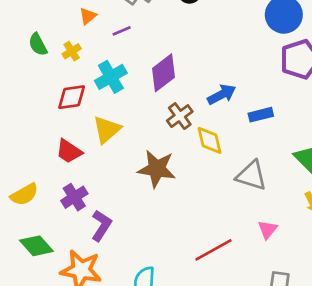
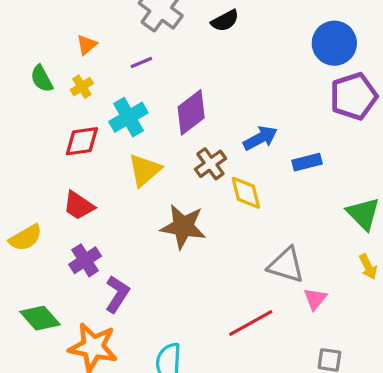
orange triangle: (88, 16) -> (87, 45), moved
yellow triangle: (107, 130) -> (145, 170), moved
gray triangle: (251, 176) -> (286, 265), moved
yellow semicircle: (24, 194) -> (26, 238), moved

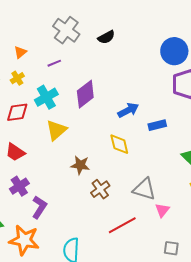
brown cross: (210, 164) -> (100, 189), moved
brown star: (183, 227) -> (80, 165), size x0.7

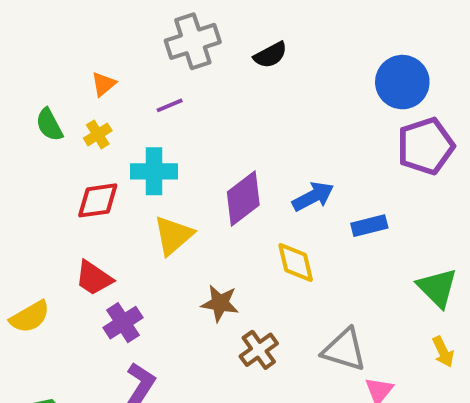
gray cross: (66, 30) -> (193, 41), turned 36
purple diamond: (85, 94) -> (243, 198), moved
cyan cross: (46, 97) -> (154, 171), turned 30
purple cross: (19, 186) -> (123, 323), moved

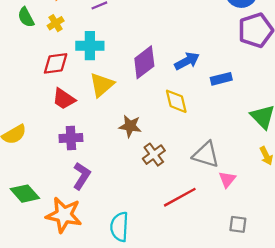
red trapezoid: (94, 278) -> (64, 99), moved
purple cross: (123, 323) -> (71, 138), turned 30

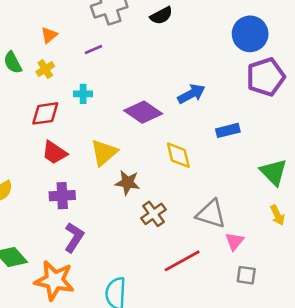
cyan cross: (90, 46) -> (83, 94), size x0.6
blue arrow: (187, 61) -> (191, 94), moved
purple diamond: (144, 62) -> (143, 112), turned 72
yellow triangle: (102, 85) -> (104, 153), moved
gray square: (238, 224) -> (246, 275), moved

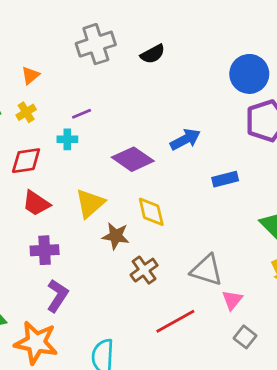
purple line: (94, 50) -> (82, 114), moved
yellow diamond: (178, 155) -> (151, 212), moved
gray square: (246, 275) -> (245, 337), turned 30

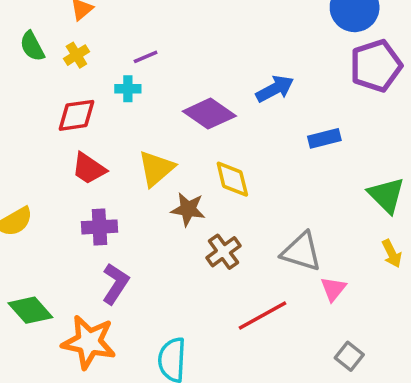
gray square: (245, 337) -> (349, 356), moved

